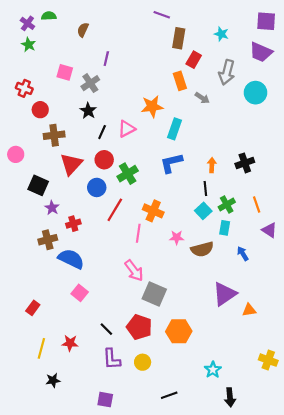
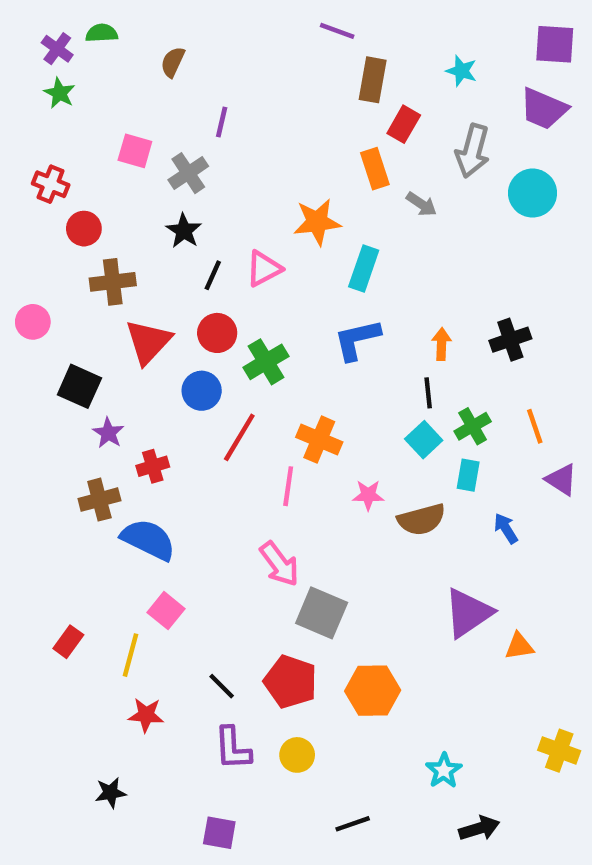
yellow line: (41, 348) -> (131, 655), moved
black arrow: (230, 397) -> (479, 828), turned -102

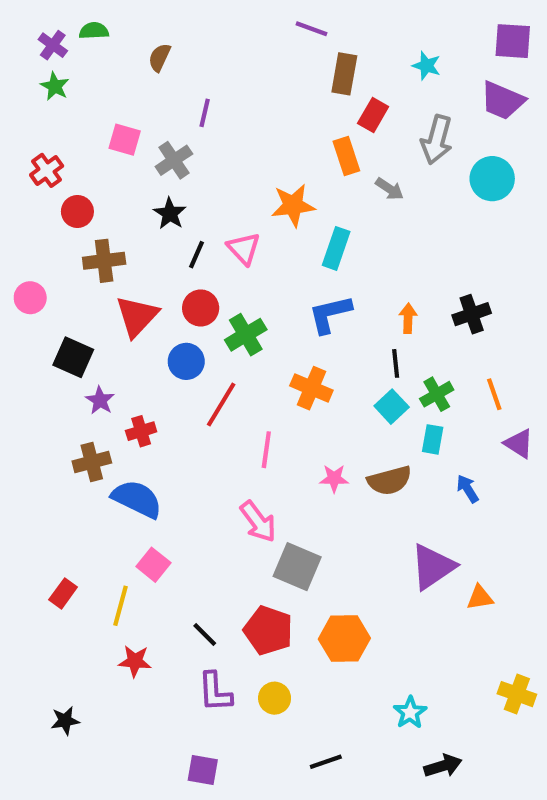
red cross: (51, 184) -> (47, 170), turned 32
pink triangle: (264, 269) -> (244, 248), turned -45
orange cross: (319, 440) -> (311, 388), moved
pink star: (368, 495) -> (334, 478), moved
black star: (111, 793) -> (65, 721), moved

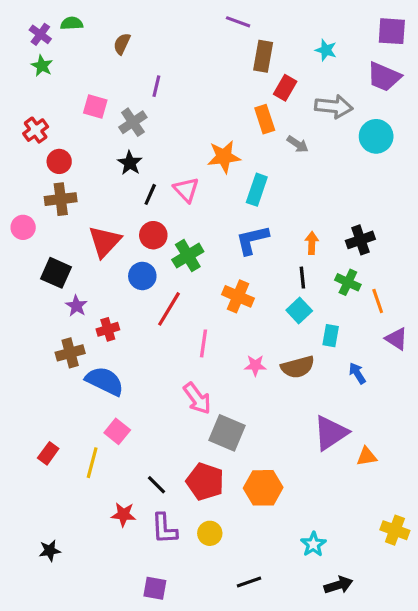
gray arrow: (437, 140) -> (334, 107), turned -99
brown cross: (104, 261) -> (61, 199), moved
green cross: (437, 394) -> (348, 282), moved, turned -35
red star: (135, 661) -> (123, 514), moved

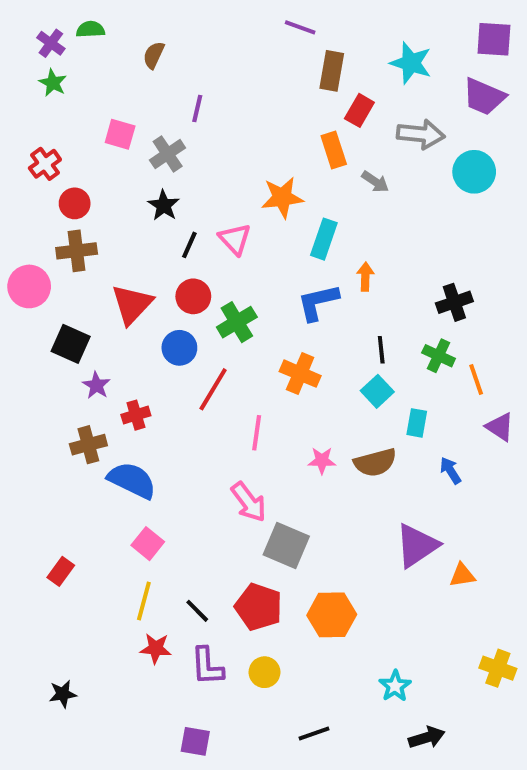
cyan star: (326, 50) -> (411, 63), size x1.5
pink circle: (23, 227) -> (29, 286), size x1.4
orange arrow: (312, 243) -> (365, 277), moved
yellow line: (92, 463) -> (144, 601), moved

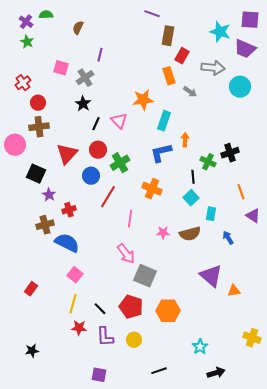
cyan star: (411, 63) -> (220, 32), moved
green cross: (439, 356) -> (208, 162), moved
purple triangle: (417, 546) -> (211, 276), turned -45

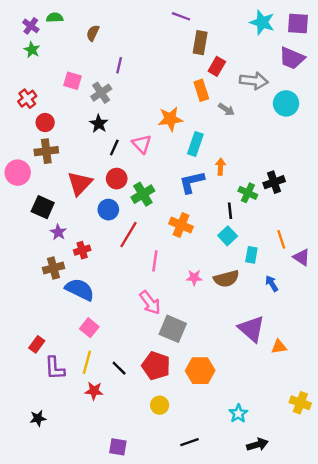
cyan star: (220, 32) -> (262, 22), moved
orange line: (241, 192) -> (281, 239), moved
purple L-shape: (105, 337) -> (55, 368), moved

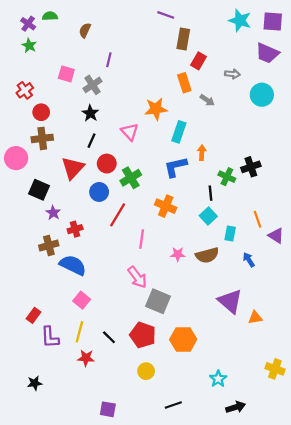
gray arrow: (254, 81) -> (232, 74), size x0.6
black line: (114, 148) -> (91, 141), moved

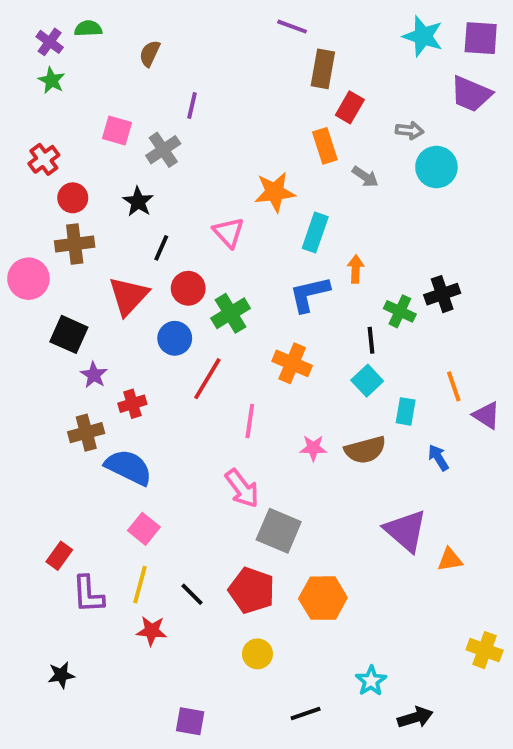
cyan circle: (262, 95) -> (436, 167), moved
black star: (90, 113) -> (138, 202), moved
cyan star: (218, 379) -> (371, 681), moved

